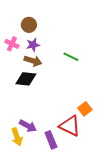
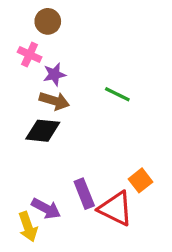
brown circle: (29, 25) -> (48, 21), moved
pink cross: (12, 44) -> (30, 55), moved
purple rectangle: (51, 140) -> (84, 194), moved

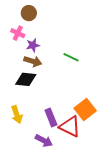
orange square: (141, 180) -> (85, 109), size x1.5
purple arrow: (46, 209) -> (44, 141), moved
yellow arrow: (28, 227) -> (17, 115), moved

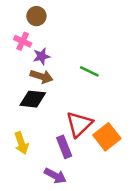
red triangle: (70, 127) -> (79, 124), moved, turned 50

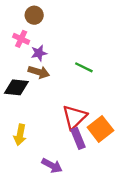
black diamond: (33, 99) -> (16, 87), moved
yellow arrow: (21, 143) -> (20, 135), turned 30
purple rectangle: (64, 147) -> (78, 138), moved

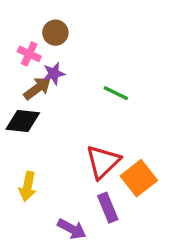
brown circle: (34, 15) -> (55, 33), moved
brown arrow: (39, 72) -> (37, 88), moved, turned -54
purple rectangle: (78, 138) -> (108, 208), moved

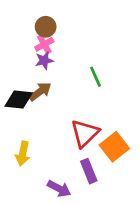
pink cross: (29, 54) -> (44, 44), moved, turned 36
brown arrow: (37, 88) -> (40, 91), moved
green line: (116, 93) -> (95, 77), turned 40

